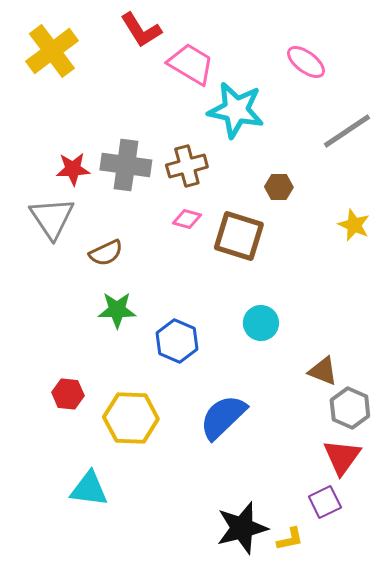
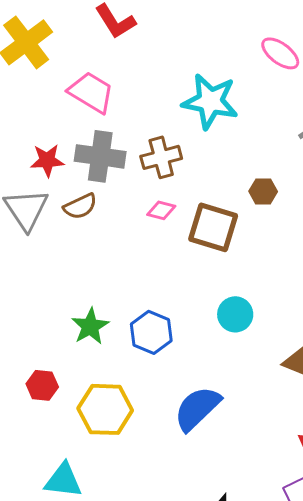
pink trapezoid: (191, 64) -> (91, 92), moved
brown hexagon: (279, 187) -> (263, 191), moved
brown semicircle: (106, 253) -> (80, 206), moved
green star: (117, 310) -> (90, 326), moved, turned -30

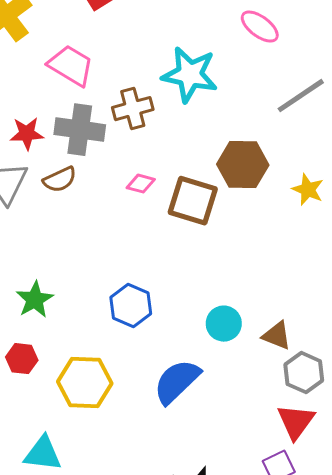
brown cross: (161, 157) -> (133, 109), moved
brown hexagon: (263, 191) -> (243, 165), size x1.8
cyan circle: (235, 314) -> (224, 324), moved
green star: (90, 326) -> (35, 300), moved

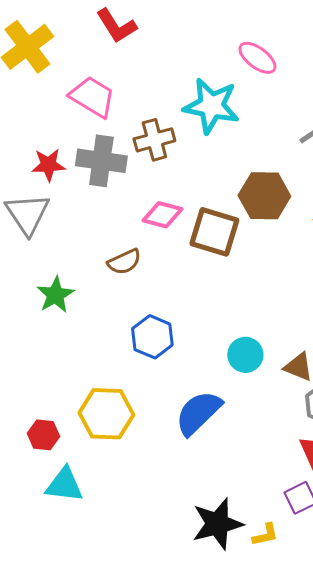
pink ellipse: (260, 27) -> (257, 58), moved
brown semicircle: (60, 180) -> (124, 262), moved
pink diamond: (141, 184) -> (162, 215), size x1.4
green star: (35, 300) -> (55, 295), moved
red hexagon: (22, 359) -> (43, 435), moved

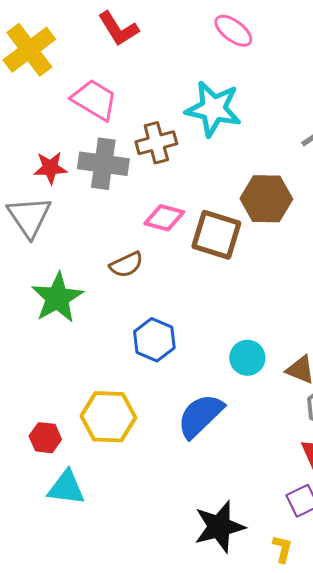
pink ellipse: (257, 58) -> (233, 31), moved
green star: (55, 295) -> (57, 298), size x1.4
yellow L-shape: (265, 535) -> (282, 549), moved, turned -64

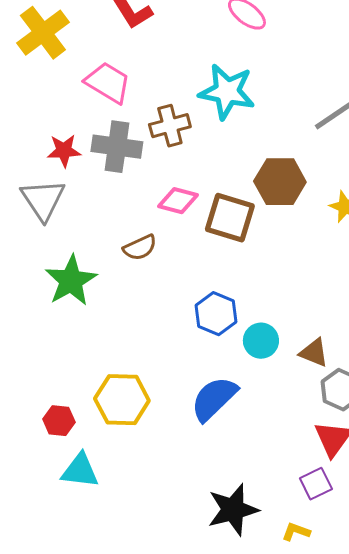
blue hexagon: (154, 340) -> (216, 314), moved
yellow L-shape: (282, 549) -> (296, 532), turned -84

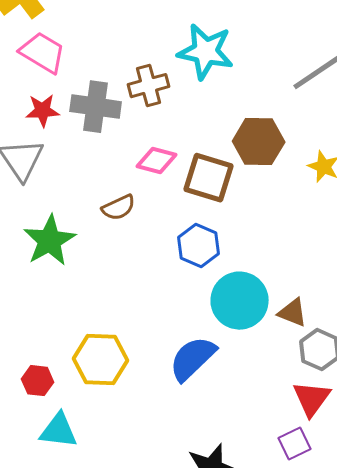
pink trapezoid: (108, 83) -> (43, 53), moved
blue hexagon: (216, 314) -> (199, 246), moved
cyan circle: (261, 341) -> (240, 301), size x1.6

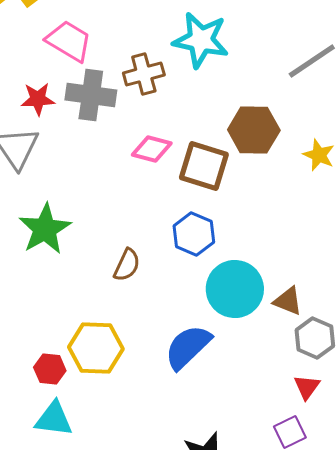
pink trapezoid: (43, 53) -> (69, 41), moved
brown semicircle: (119, 208) -> (127, 265), moved, turned -40
red hexagon: (38, 381) -> (50, 369), moved
red triangle: (312, 399) -> (307, 387), size x0.7

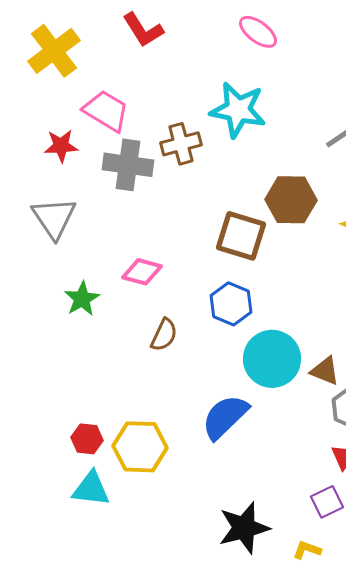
red star: (38, 99) -> (61, 146), moved
pink diamond: (152, 149) -> (142, 272), moved
green star: (45, 229) -> (82, 299), size x0.7
yellow hexagon: (96, 348) -> (140, 447), moved

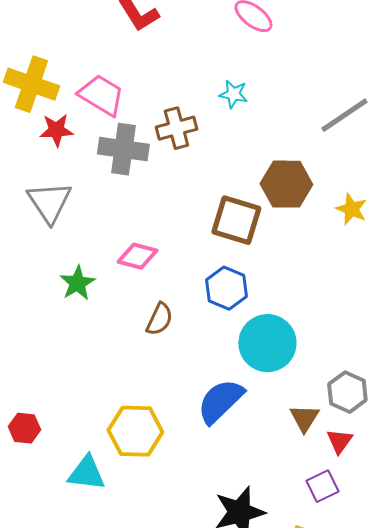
yellow cross: (54, 51) -> (31, 84), moved, turned -34
cyan star: (238, 110) -> (233, 94), size x0.5
brown triangle: (325, 371) -> (304, 418), moved, turned 40
red hexagon: (87, 439) -> (24, 428), moved

